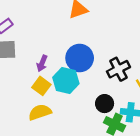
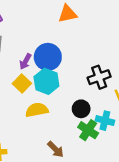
blue circle: (80, 58) -> (48, 57), moved
yellow semicircle: (40, 112) -> (37, 110), moved

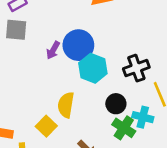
cyan hexagon: (46, 81) -> (93, 68), moved
yellow square: (22, 83) -> (46, 126), moved
yellow semicircle: (37, 110) -> (66, 105), turned -70

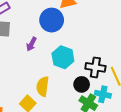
blue circle: (78, 45) -> (52, 20), moved
black cross: (136, 68) -> (95, 67), moved, turned 30

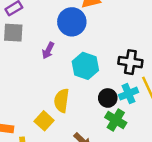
black cross: (95, 67) -> (130, 62), moved
cyan cross: (103, 94) -> (129, 94), moved, turned -35

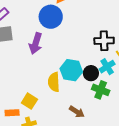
purple arrow: (48, 50) -> (36, 43), size x1.5
cyan hexagon: (85, 66) -> (71, 70), moved
yellow square: (44, 121) -> (29, 101), moved

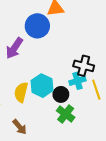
cyan cross: (107, 67) -> (77, 81), moved
brown arrow: (77, 112) -> (20, 127), moved

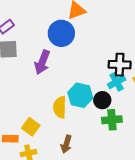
green cross: (66, 114) -> (112, 120), turned -30
brown arrow: (20, 127) -> (66, 144), turned 70

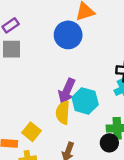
purple arrow: (42, 62) -> (67, 91), moved
black circle: (102, 100) -> (109, 143), moved

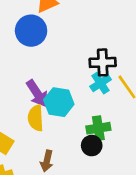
purple arrow: (67, 91) -> (37, 93), turned -50

